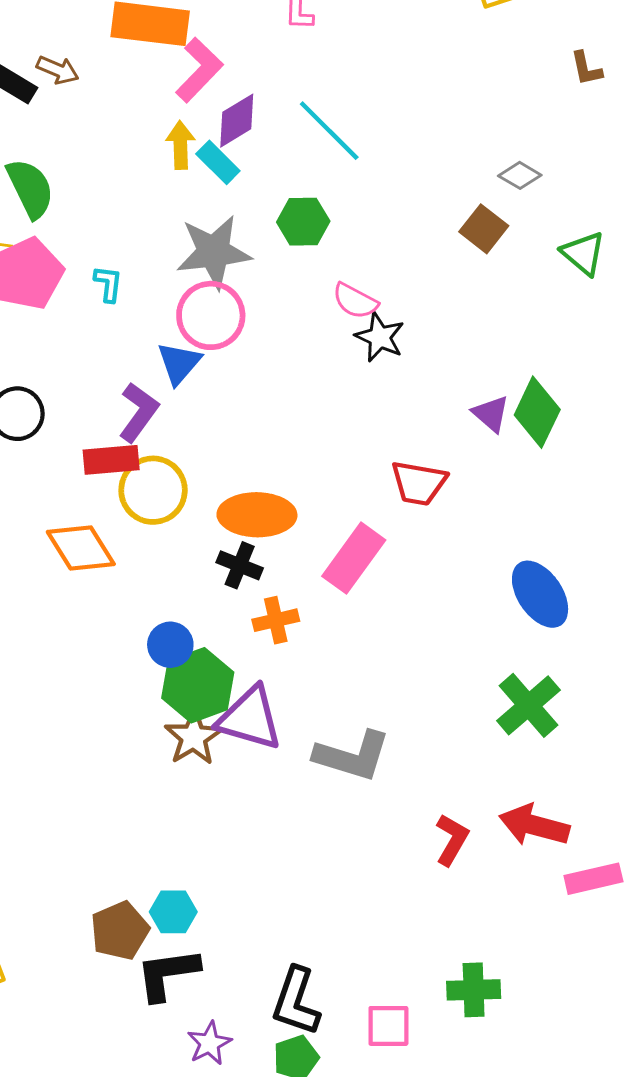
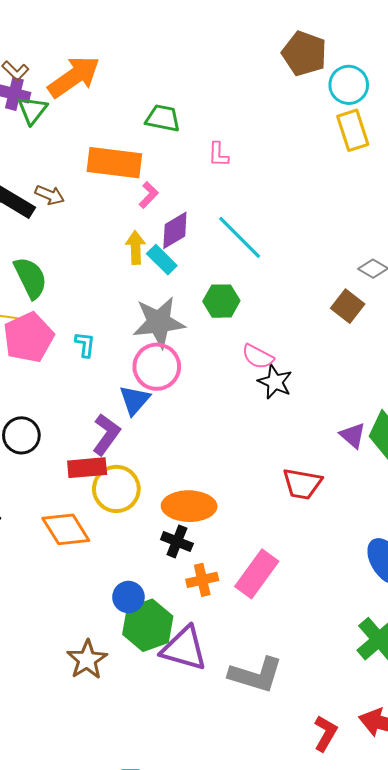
pink L-shape: (199, 70) -> (149, 195), size x0.6
pink rectangle: (354, 558) -> (257, 574), moved
brown star: (193, 737) -> (87, 660), moved

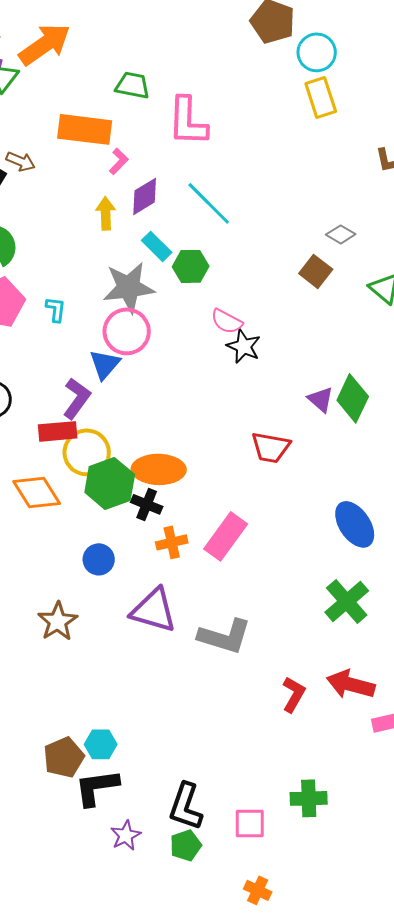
pink L-shape: (218, 155) -> (188, 121), size x2.0
cyan rectangle: (162, 260) -> (157, 246), moved
green hexagon: (148, 625) -> (110, 483), moved

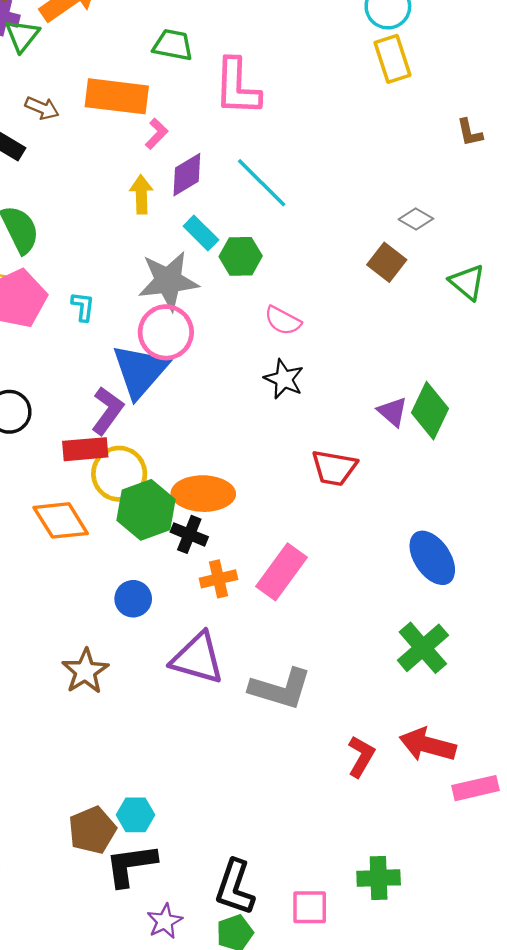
brown arrow: (21, 161) -> (42, 108), moved
black star: (244, 346) -> (284, 379), moved
blue triangle: (105, 364) -> (140, 371), size x1.6

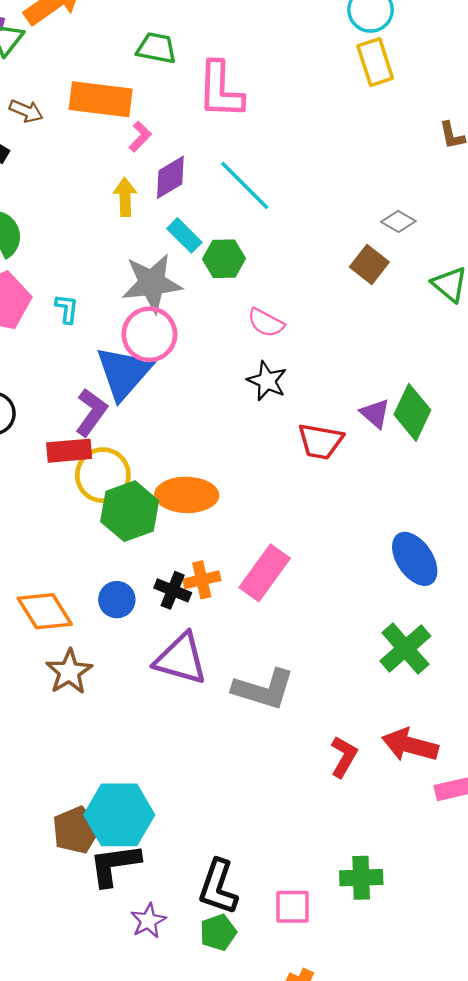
red trapezoid: (334, 468) -> (320, 441), moved
orange diamond: (61, 520) -> (45, 611), moved
black cross: (189, 534) -> (173, 590), moved
cyan hexagon: (135, 815) -> (119, 815), size x1.8

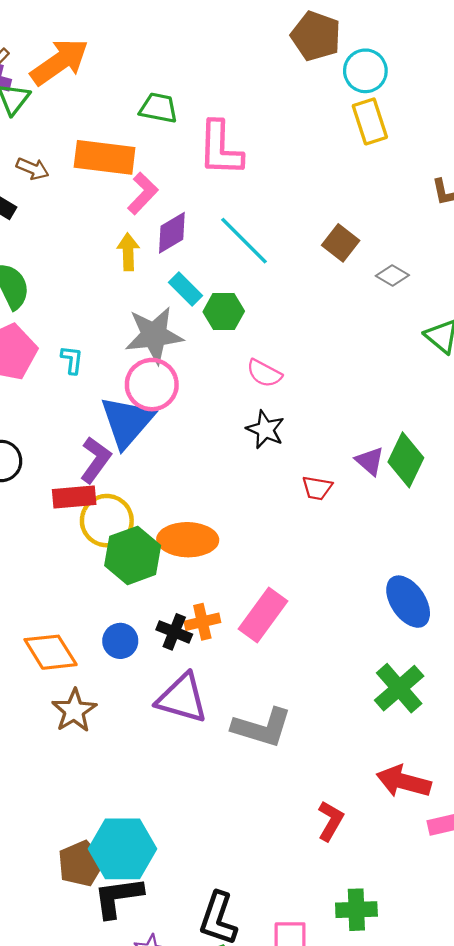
pink L-shape: (140, 137) -> (143, 193), size x1.4
brown square: (369, 265) -> (341, 243), moved
red trapezoid: (320, 441) -> (317, 488), size x0.7
red L-shape: (344, 757) -> (331, 821), moved

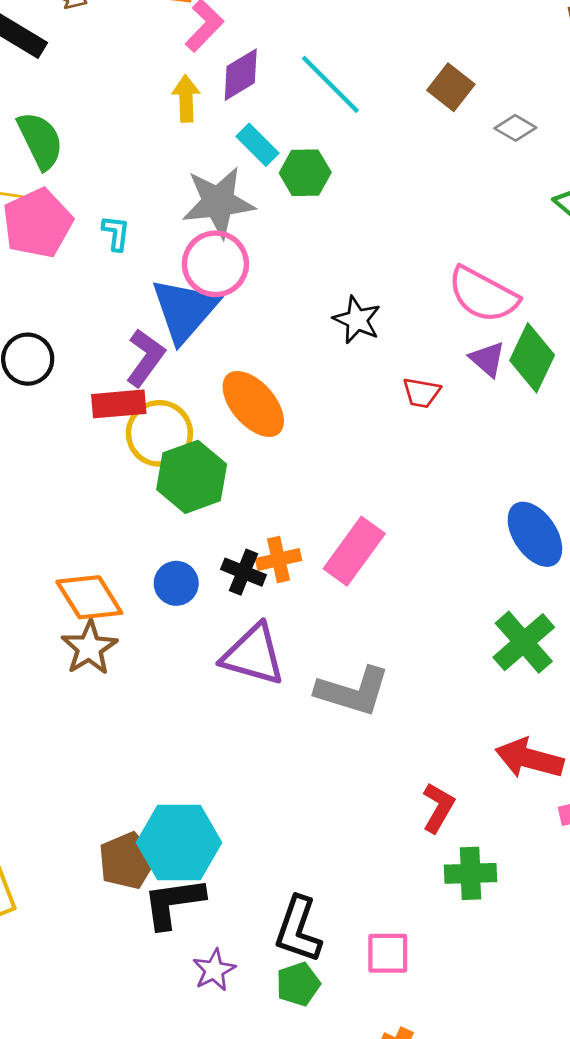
pink semicircle: (264, 373) -> (483, 295), moved, size x1.6
orange ellipse: (188, 540) -> (253, 404), moved, turned 48
brown star: (74, 711) -> (89, 648), moved
green cross: (356, 910) -> (470, 873), moved

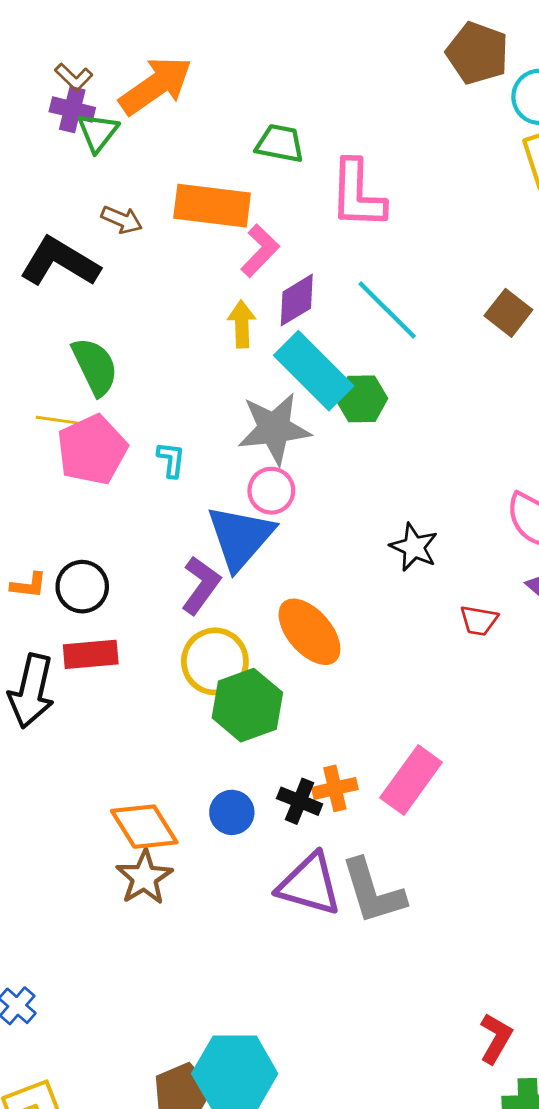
cyan rectangle: (257, 145) -> (314, 371), size x1.8
pink circle: (215, 264) -> (271, 491), size x0.7
red rectangle: (119, 404) -> (91, 654), moved
gray L-shape: (353, 691) -> (373, 891), moved, turned 56

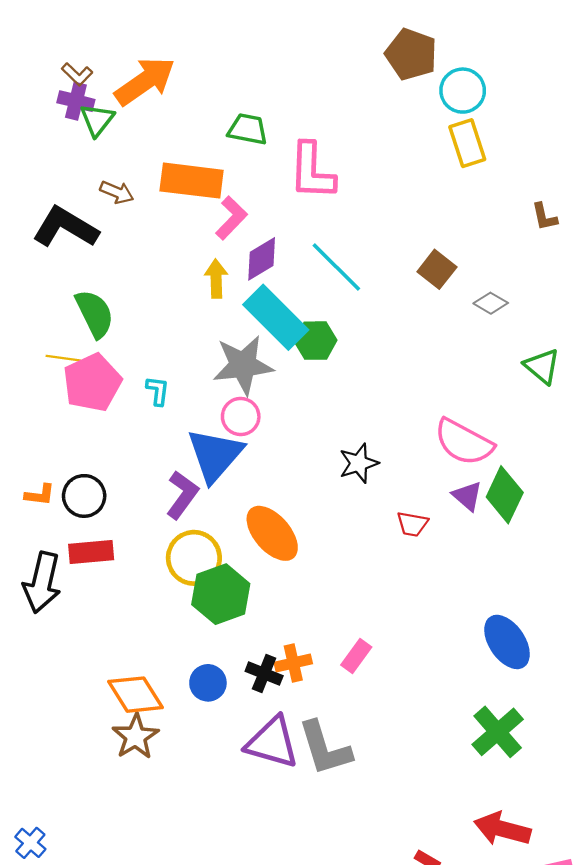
black star: (414, 547) -> (359, 463), turned 30
pink rectangle: (411, 780) -> (356, 656), size x0.6

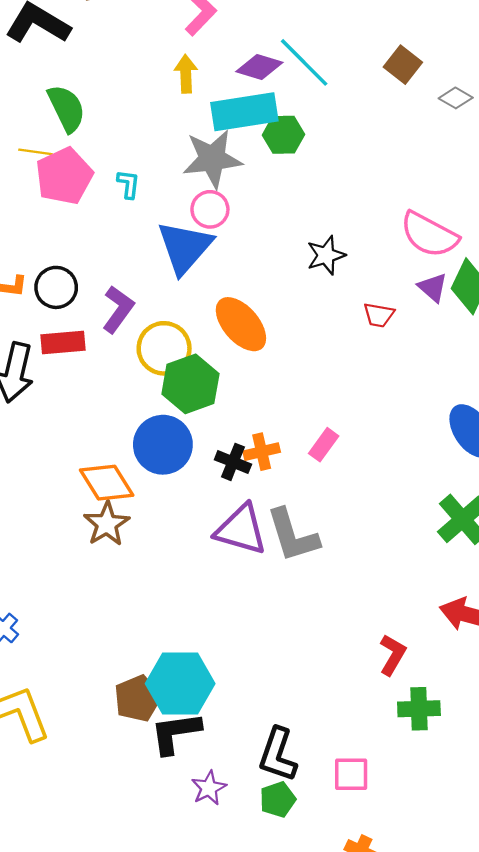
purple diamond: (262, 259) -> (259, 67), moved, turned 48
cyan rectangle: (276, 317) -> (244, 112), turned -54
purple L-shape: (182, 495) -> (118, 309), moved
blue circle: (208, 683) -> (163, 445), moved, size x1.6

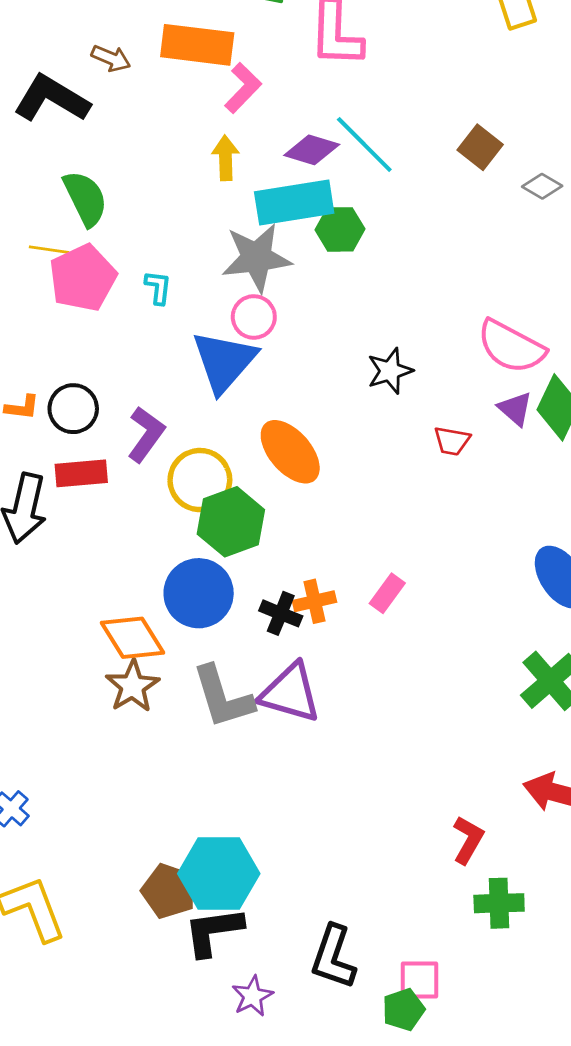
gray L-shape: (293, 535) -> (223, 697), moved
brown pentagon: (138, 698) -> (169, 891), turned -30
green pentagon: (278, 799) -> (403, 1010), moved

